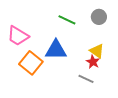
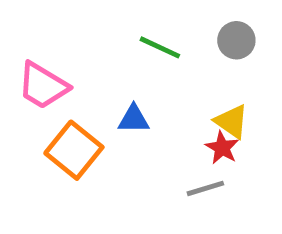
blue triangle: (56, 50) -> (134, 119), size x0.6
gray line: (86, 79) -> (205, 188), turned -42

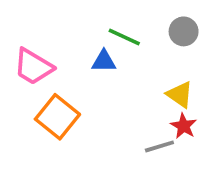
blue triangle: (134, 119) -> (104, 61), moved
red star: (222, 148) -> (184, 126), moved

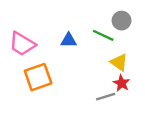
green line: (124, 37) -> (103, 35), moved
orange square: (57, 117) -> (38, 77), turned 32

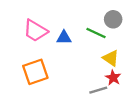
pink trapezoid: (22, 44) -> (35, 31), moved

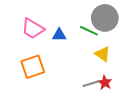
gray circle: (113, 19) -> (105, 18), size x1.6
red star: (113, 78) -> (105, 83), moved

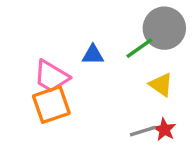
pink trapezoid: (33, 29) -> (51, 76), moved
green line: (89, 31) -> (139, 48), turned -60

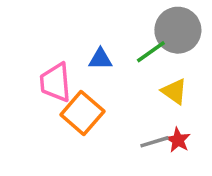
pink trapezoid: (51, 76) -> (55, 82), turned 54
orange square: (51, 105) -> (82, 113), moved, turned -30

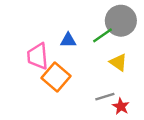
red star: (178, 140) -> (121, 106), moved

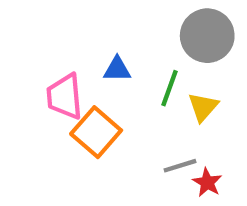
green line: (103, 35) -> (169, 88), moved, turned -35
yellow triangle: (118, 62) -> (203, 107), turned 36

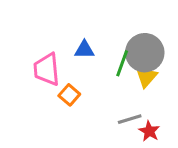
gray circle: (207, 36) -> (145, 53), moved
orange square: (96, 132) -> (69, 95), size x0.6

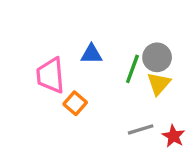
gray circle: (145, 53) -> (157, 57), size x0.7
red star: (149, 131) -> (173, 136), moved

